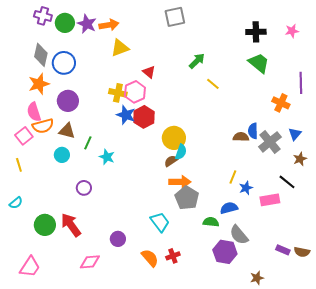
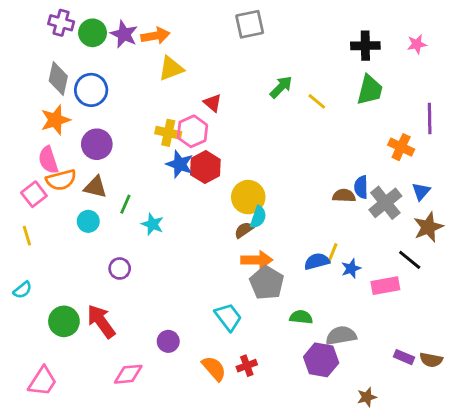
green trapezoid: (259, 63) -> (370, 90), turned 65
yellow line: (213, 84) -> (317, 101), moved
brown star: (300, 159) -> (428, 227), size x1.5
blue semicircle: (229, 208) -> (317, 261), moved
gray semicircle: (239, 235) -> (341, 336), turned 120

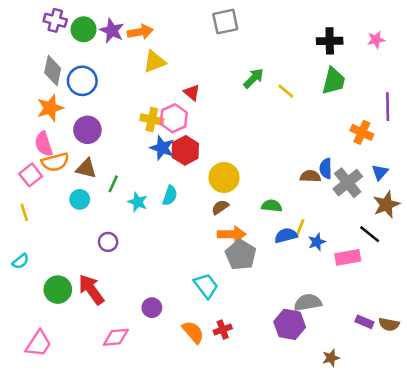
cyan semicircle: (258, 217) -> (170, 196), moved
green semicircle: (301, 317) -> (272, 206), moved

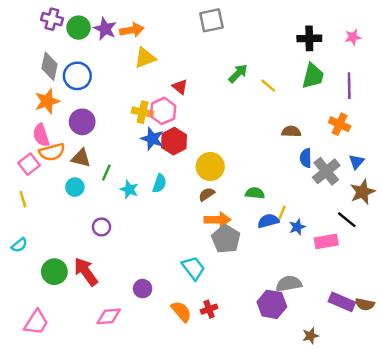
purple line: (388, 107) -> (349, 86), moved
brown semicircle: (310, 176) -> (291, 131), moved
purple rectangle: (364, 322) -> (342, 302), size x1.5

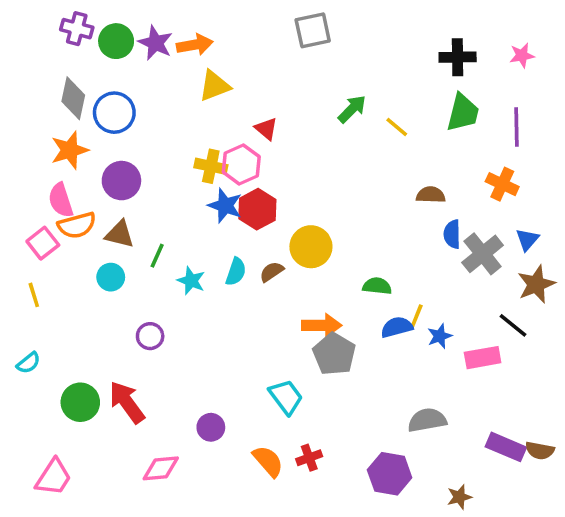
brown semicircle: (207, 194) -> (272, 272), moved
purple hexagon: (272, 304) -> (390, 474), moved

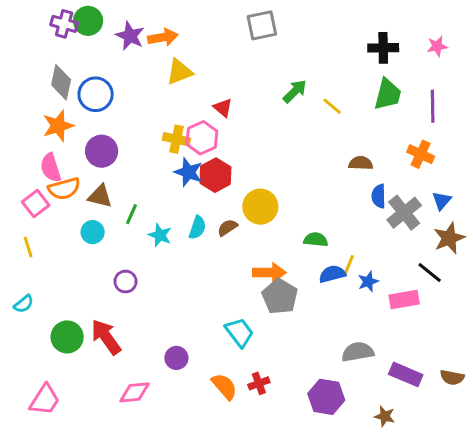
green circle: (116, 41) -> (88, 21), moved
purple rectangle: (506, 447) -> (406, 374), moved
brown star: (459, 497) -> (385, 416), turned 30

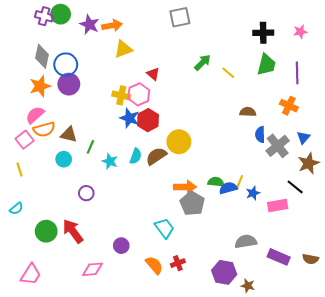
purple circle: (102, 151) -> (69, 84), moved
pink semicircle: (51, 168) -> (35, 115), turned 66
brown semicircle: (227, 228) -> (156, 156), size x1.5
green semicircle: (316, 240) -> (216, 182), moved
brown star: (385, 416) -> (248, 286), moved

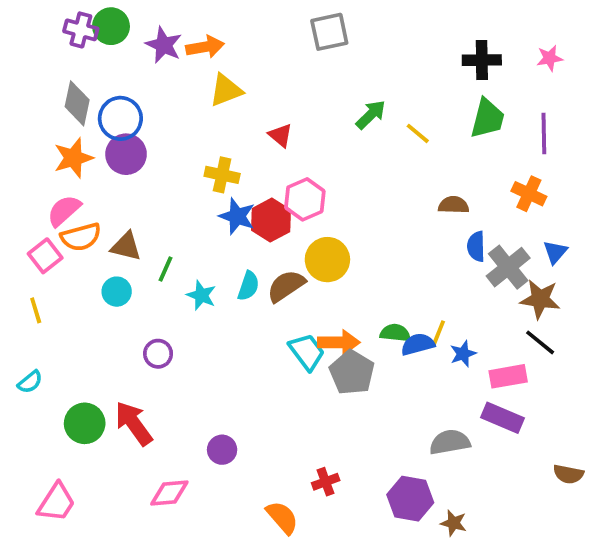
pink hexagon: (139, 94) -> (305, 199), moved
brown star: (308, 163) -> (540, 299), moved, turned 30
cyan trapezoid: (164, 228) -> (307, 352), moved
purple rectangle: (279, 257) -> (503, 418), moved
orange semicircle: (154, 265) -> (282, 517), moved

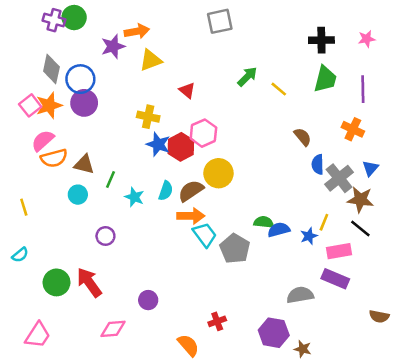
purple star: (164, 45) -> (113, 46), moved, turned 30
brown semicircle: (454, 205) -> (303, 137), turned 48
pink square: (45, 256) -> (30, 105), moved
yellow line: (439, 333) -> (324, 222), moved
orange arrow: (339, 342) -> (191, 216), moved

